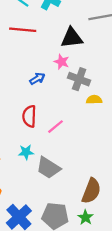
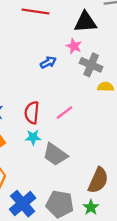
red semicircle: (29, 116) -> (32, 113), moved

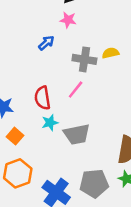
gray cross: (91, 65) -> (84, 59), moved
gray trapezoid: (55, 154) -> (77, 134), turned -32

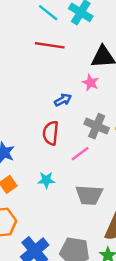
red semicircle: (42, 98) -> (51, 133), moved
gray trapezoid: (77, 134) -> (89, 195), moved

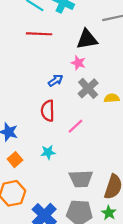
gray cross: (97, 126) -> (88, 88), moved, turned 30
gray trapezoid: (89, 195) -> (81, 179), moved

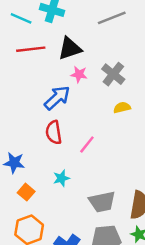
black triangle: (87, 39) -> (70, 48), moved
blue arrow: (56, 80) -> (57, 98), size x1.6
gray cross: (88, 88) -> (113, 74), moved

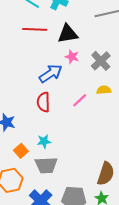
pink line: (87, 145) -> (80, 100), moved
orange square: (26, 192) -> (21, 151), moved
gray trapezoid: (102, 202) -> (46, 165), moved

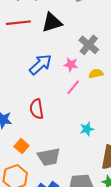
pink star: (72, 57) -> (71, 65), moved
red semicircle: (43, 102) -> (37, 109), moved
cyan star: (44, 141) -> (87, 129), moved

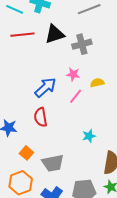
gray cross: (89, 45) -> (82, 44), moved, turned 36
blue arrow: (40, 64) -> (45, 87), moved

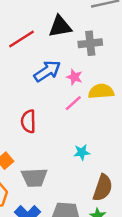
red line: (22, 35) -> (21, 39), moved, turned -35
yellow semicircle: (97, 83) -> (101, 91), size x1.5
blue arrow: (45, 87) -> (47, 71), moved

